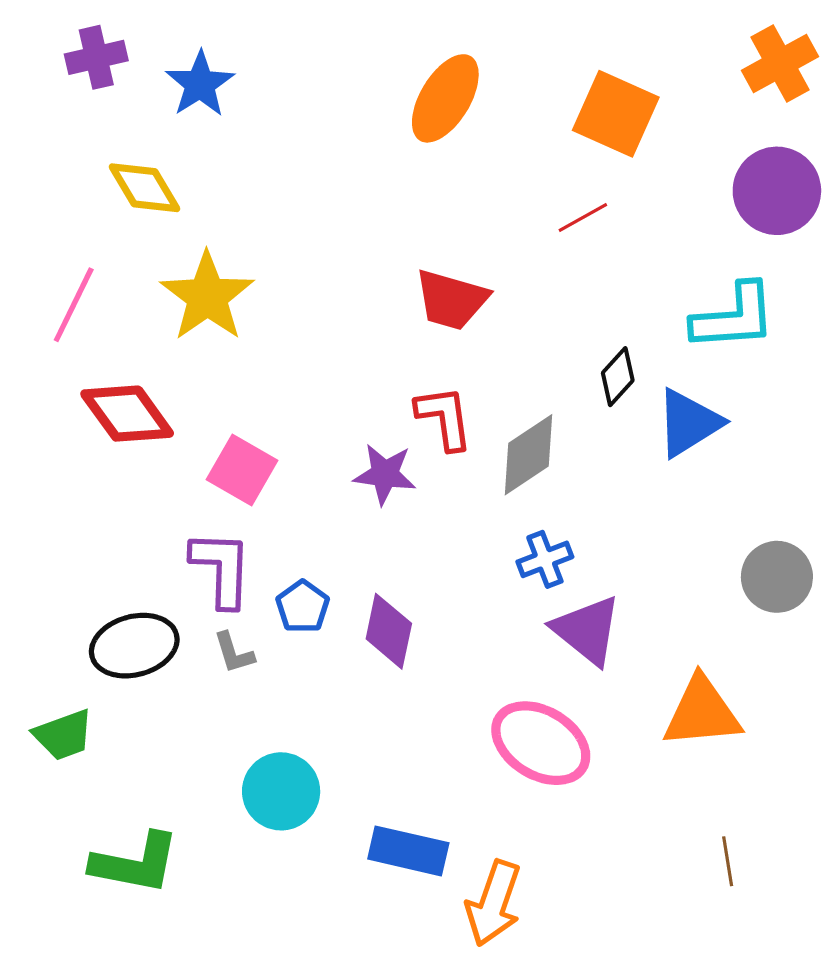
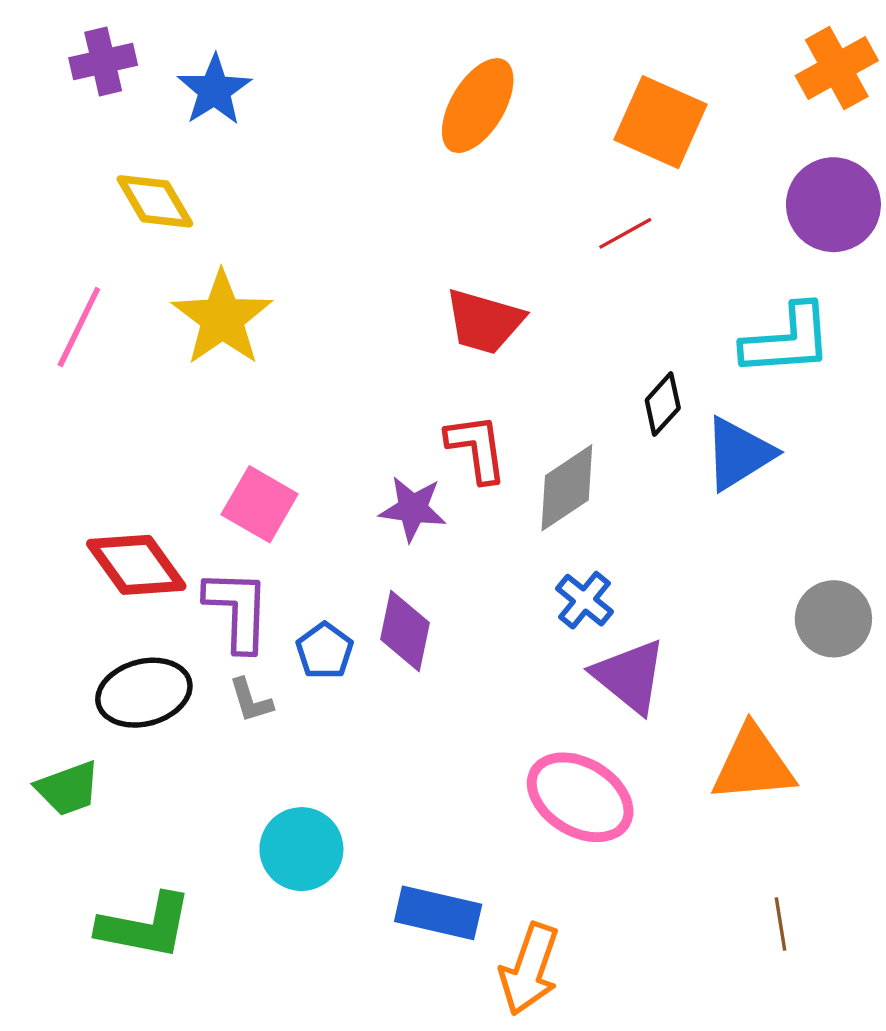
red diamond: (127, 414) -> (136, 565), moved
blue cross: (545, 559) -> (585, 600), turned -30
purple diamond: (389, 631) -> (405, 631), moved

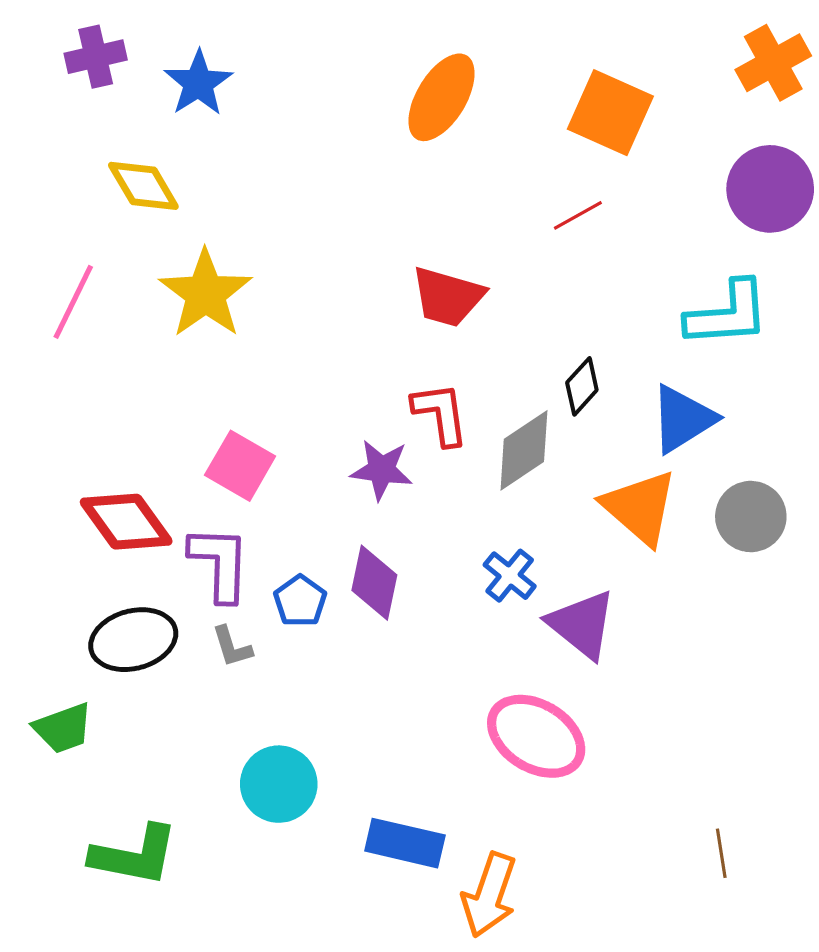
black diamond: (663, 404) -> (582, 386), moved
blue cross: (585, 600) -> (510, 576), moved
gray circle: (833, 619) -> (751, 517), moved
orange triangle: (753, 764) -> (640, 507), moved, turned 46

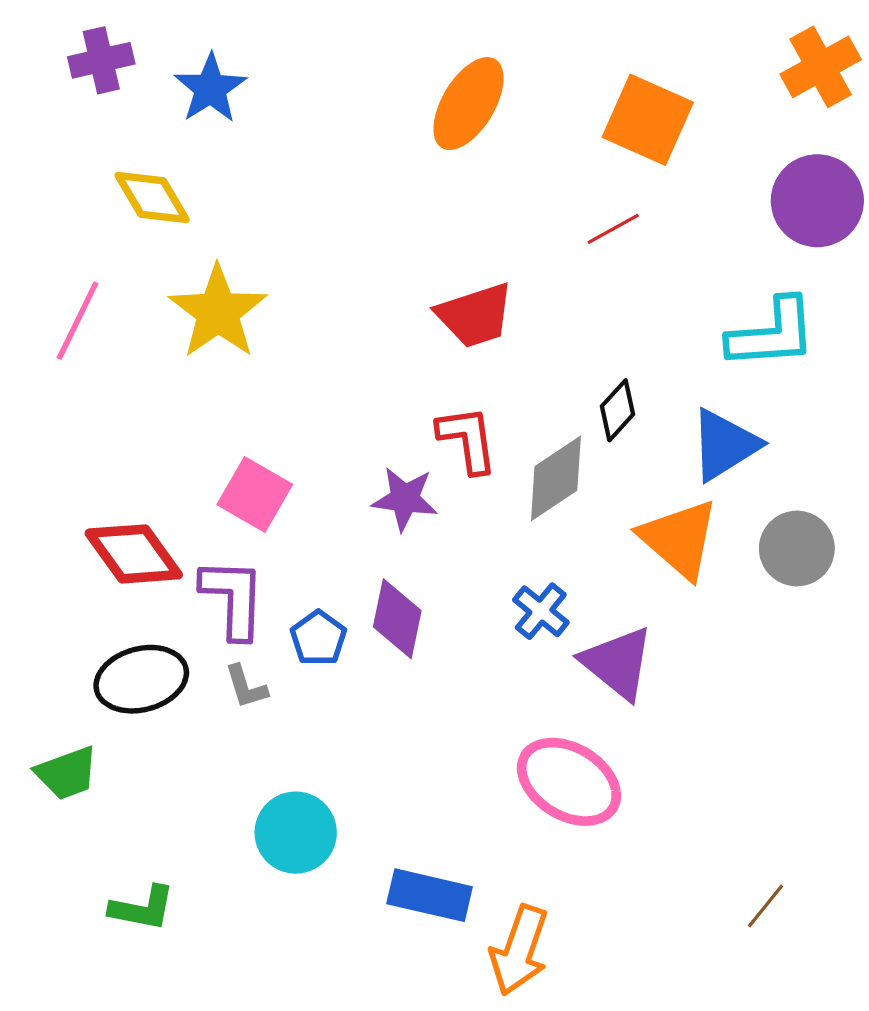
red trapezoid: (448, 297) -> (475, 315), turned -34
brown line: (721, 853) -> (765, 906), turned 48
green L-shape: (134, 855) -> (142, 908), size x0.7

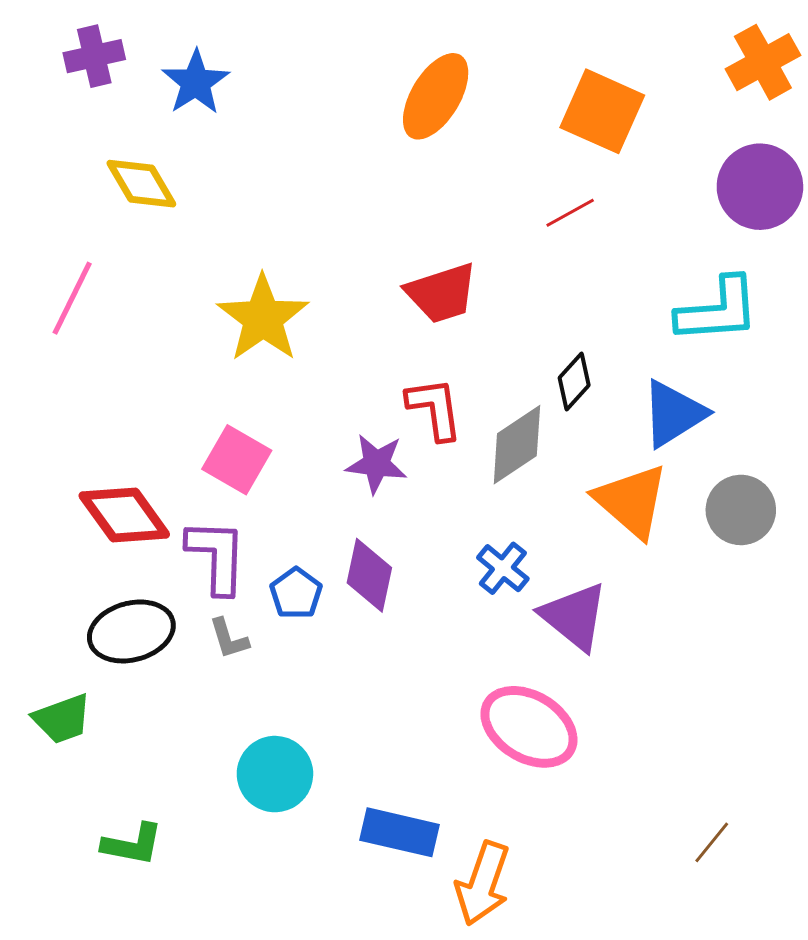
yellow star: (218, 312) -> (263, 318), moved

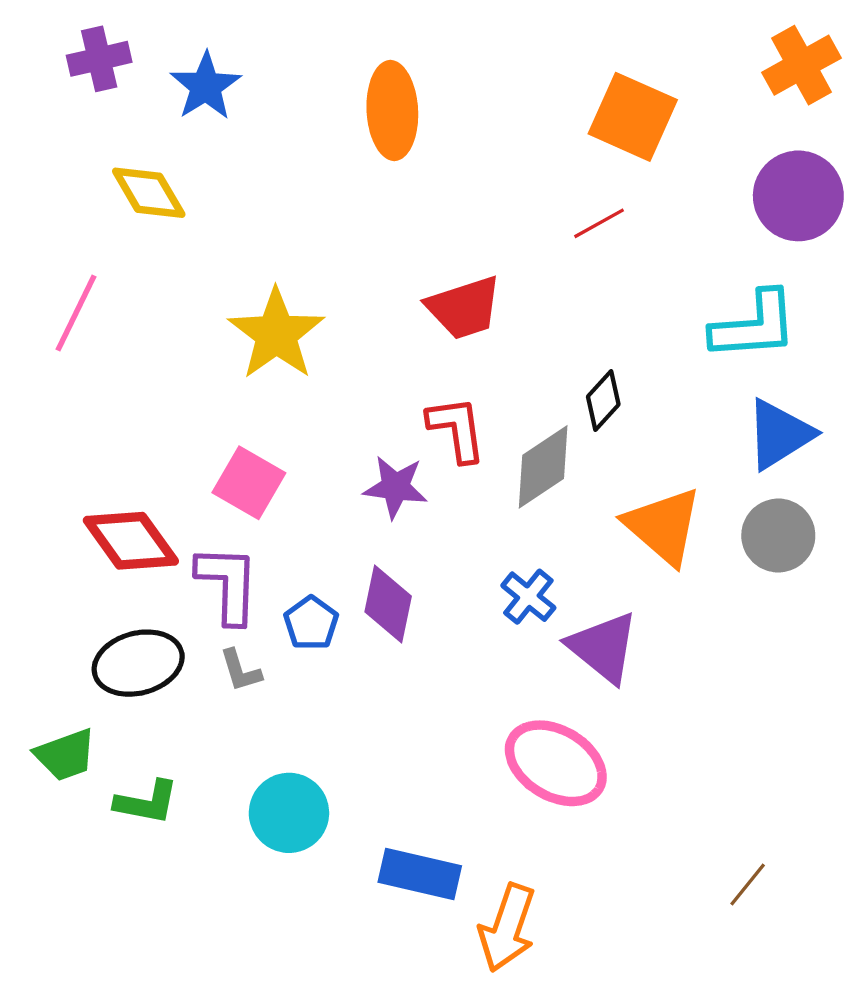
orange ellipse: (436, 96) -> (392, 110), moved, turned -34
blue triangle: (674, 414) -> (779, 434), moved
green L-shape: (132, 844) -> (147, 802), moved

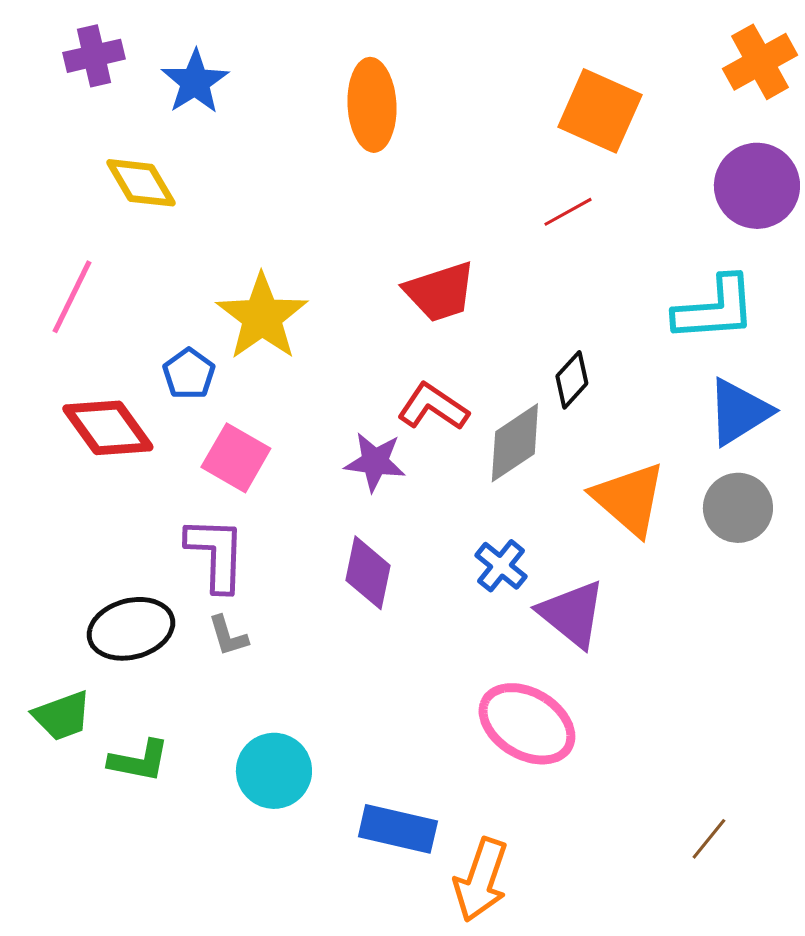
red L-shape: (457, 429) -> (433, 407), turned -48
red diamond: (131, 541) -> (108, 428), moved
blue pentagon: (311, 623) -> (189, 374), moved

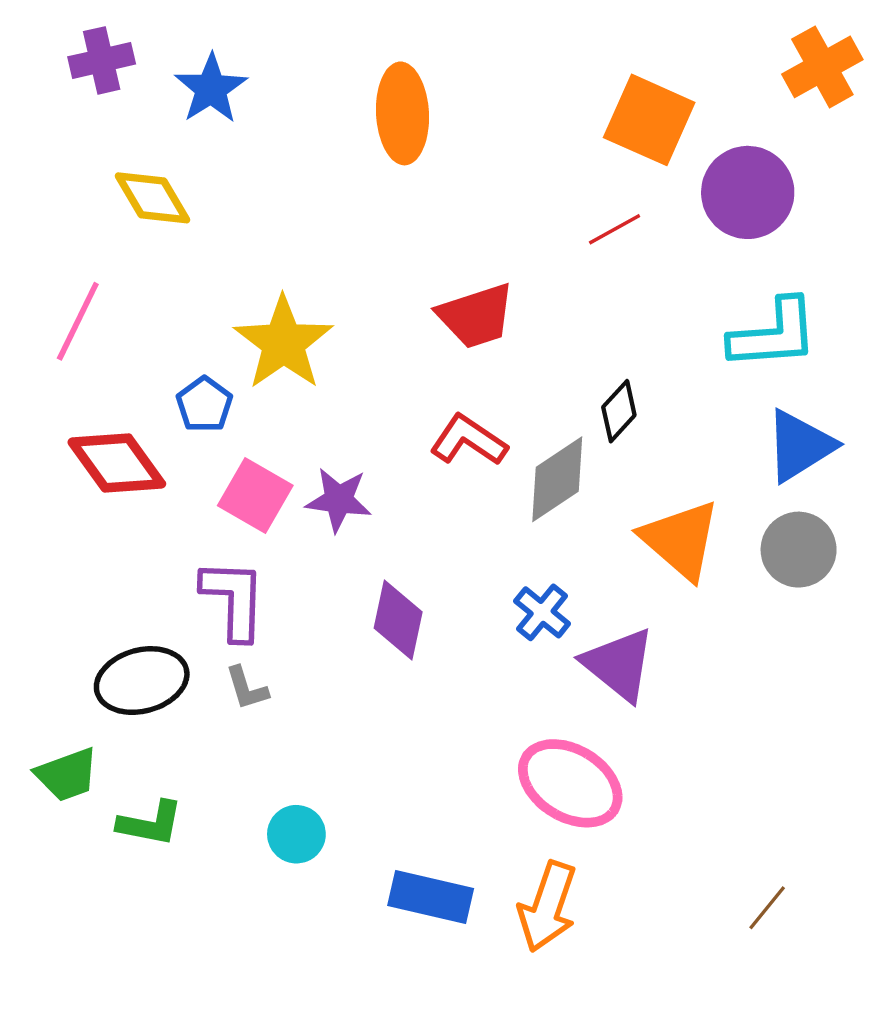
purple circle: (757, 186) -> (748, 192), moved
purple star: (375, 462) -> (339, 500), moved
cyan circle: (274, 771) -> (296, 834), size x0.7
orange arrow: (481, 880) -> (547, 907), moved

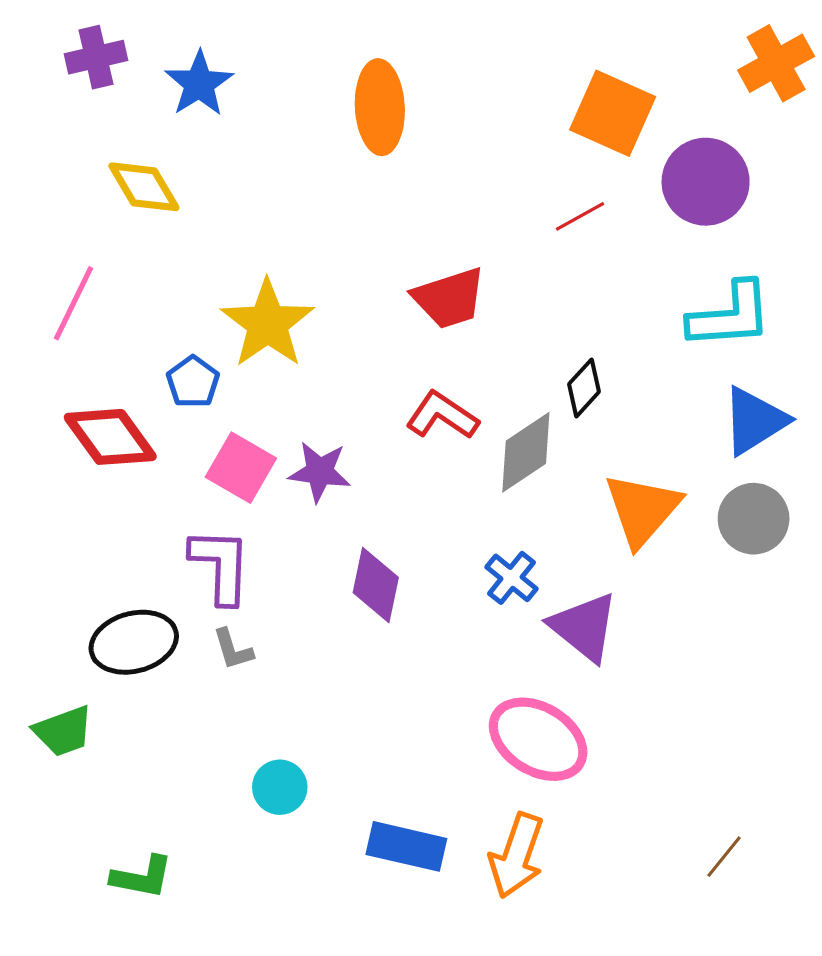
orange triangle: (681, 540) -> (642, 509), turned 30
green L-shape: (150, 823) -> (142, 877), moved

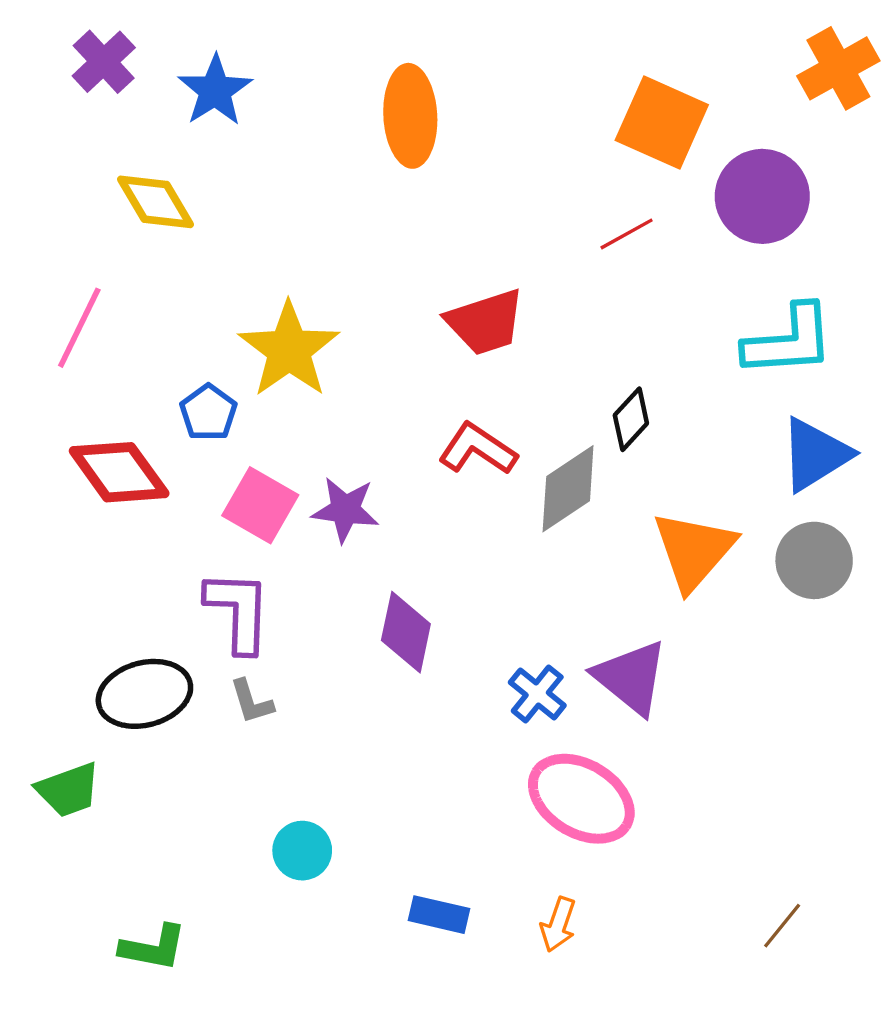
purple cross: (96, 57) -> (104, 62), turned -30
blue cross: (512, 578) -> (537, 694), moved
blue rectangle: (406, 846) -> (439, 915), size x0.7
orange arrow: (517, 856) -> (558, 924), size x0.6

